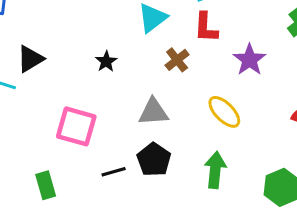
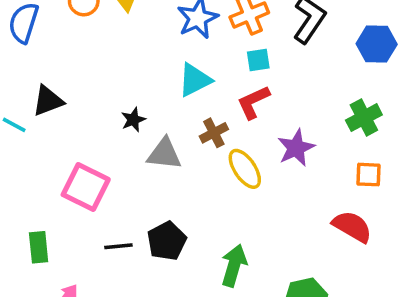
red L-shape: (206, 27) -> (253, 102), turned 52
gray triangle: (153, 112) -> (164, 154), moved
yellow ellipse: (224, 112) -> (245, 169), moved

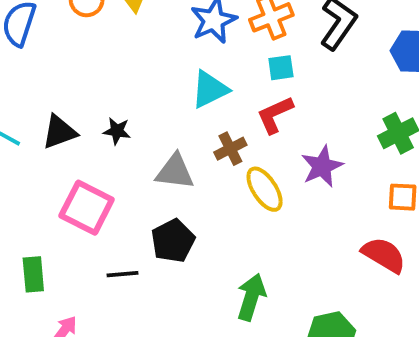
black triangle: (48, 101) -> (59, 132), moved
black star: (133, 120) -> (117, 131), moved, turned 30
black pentagon: (167, 241) -> (173, 241), moved

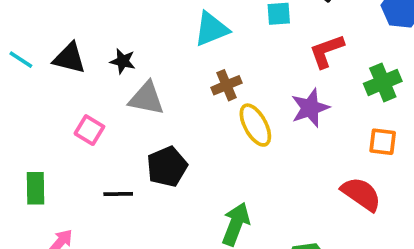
red L-shape: (275, 115) -> (327, 51), moved
black triangle: (59, 132) -> (69, 58), turned 30
gray triangle: (175, 172) -> (146, 98), moved
pink square: (87, 208) -> (89, 130), size x0.6

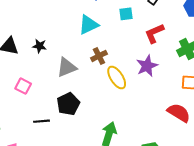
gray triangle: (146, 98) -> (67, 67), moved, turned -30

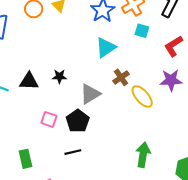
cyan square: (126, 14) -> (142, 31), turned 32
purple star: (147, 66) -> (171, 80), turned 30
black pentagon: (68, 104) -> (78, 121), moved

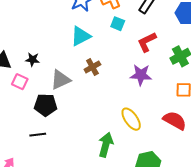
yellow ellipse: (142, 96) -> (131, 119), moved
pink square: (49, 119) -> (20, 82), moved
black pentagon: (78, 121) -> (46, 105), turned 30

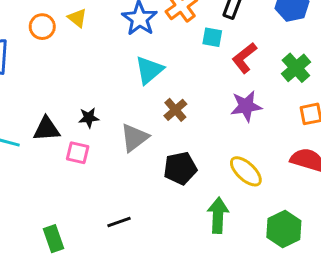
cyan square: (118, 24) -> (212, 37), moved
black pentagon: (46, 105) -> (180, 168), moved

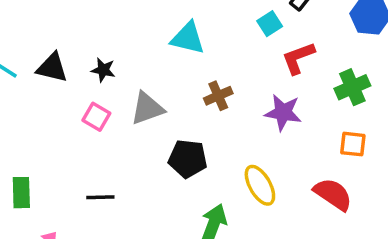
cyan square: (212, 37) -> (270, 24), turned 30
cyan triangle: (149, 70) -> (188, 38), turned 36
brown cross: (175, 110) -> (218, 96), moved
pink square: (78, 153) -> (96, 117), moved

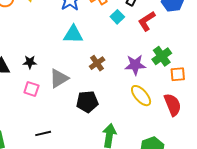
red L-shape: (298, 58) -> (147, 21), moved
green cross: (352, 87) -> (162, 56), moved
yellow ellipse: (260, 185) -> (141, 96), moved
red semicircle: (333, 194) -> (173, 105), turned 45

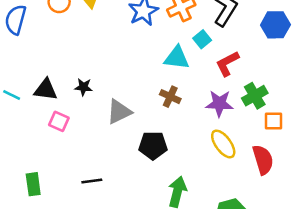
red L-shape: (147, 21) -> (227, 63), moved
cyan triangle: (73, 34) -> (177, 58), moved
brown cross: (97, 63) -> (170, 97), turned -35
pink square: (31, 89) -> (59, 121), moved

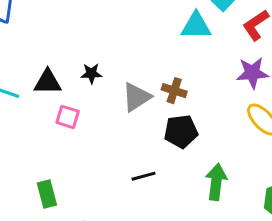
brown cross: (170, 97) -> (174, 91), moved
black line: (92, 181) -> (144, 176), moved

